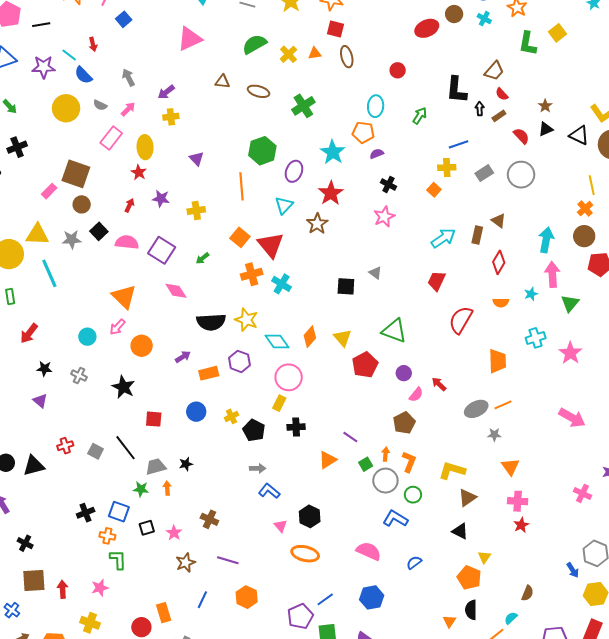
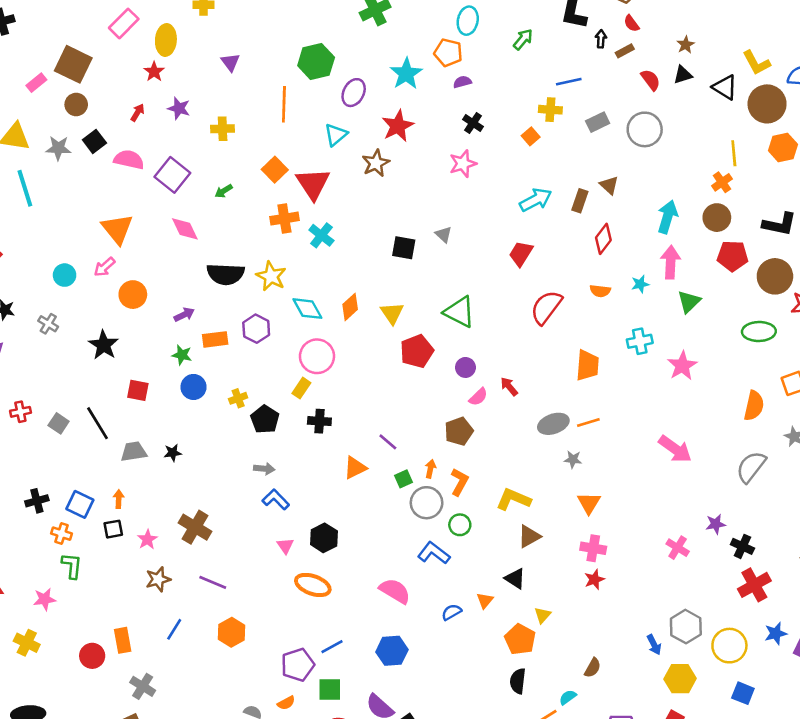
orange arrow: (167, 488) -> (119, 499), moved
green star: (141, 489) -> (182, 355), moved
brown cross: (209, 519) -> (195, 527), size x1.4
orange triangle: (449, 621) -> (485, 600), moved

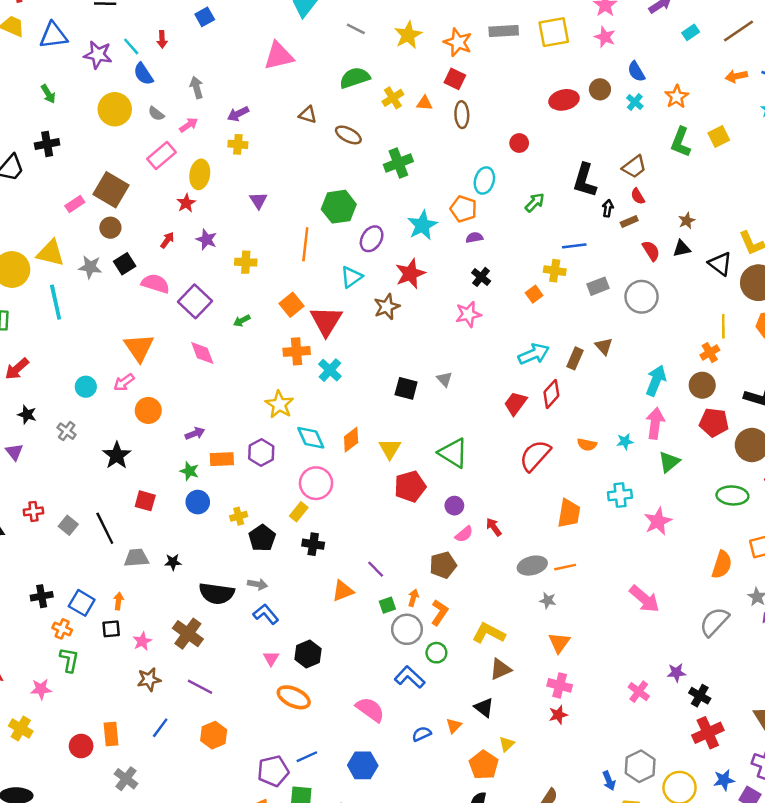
red diamond: (603, 239) -> (551, 394), moved
black semicircle: (226, 274) -> (217, 593), moved

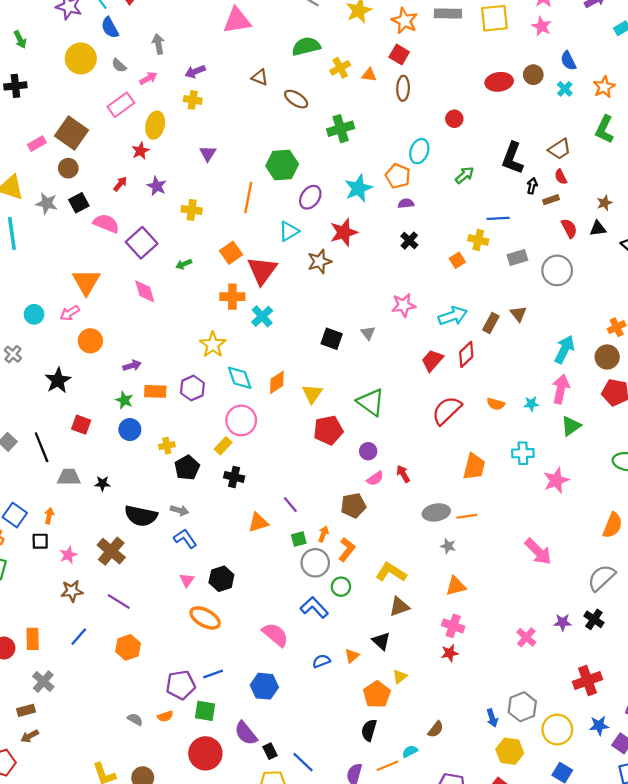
pink star: (468, 314) -> (404, 305), moved
orange triangle: (559, 643) -> (456, 586), turned 35
black cross: (700, 696) -> (594, 619), moved

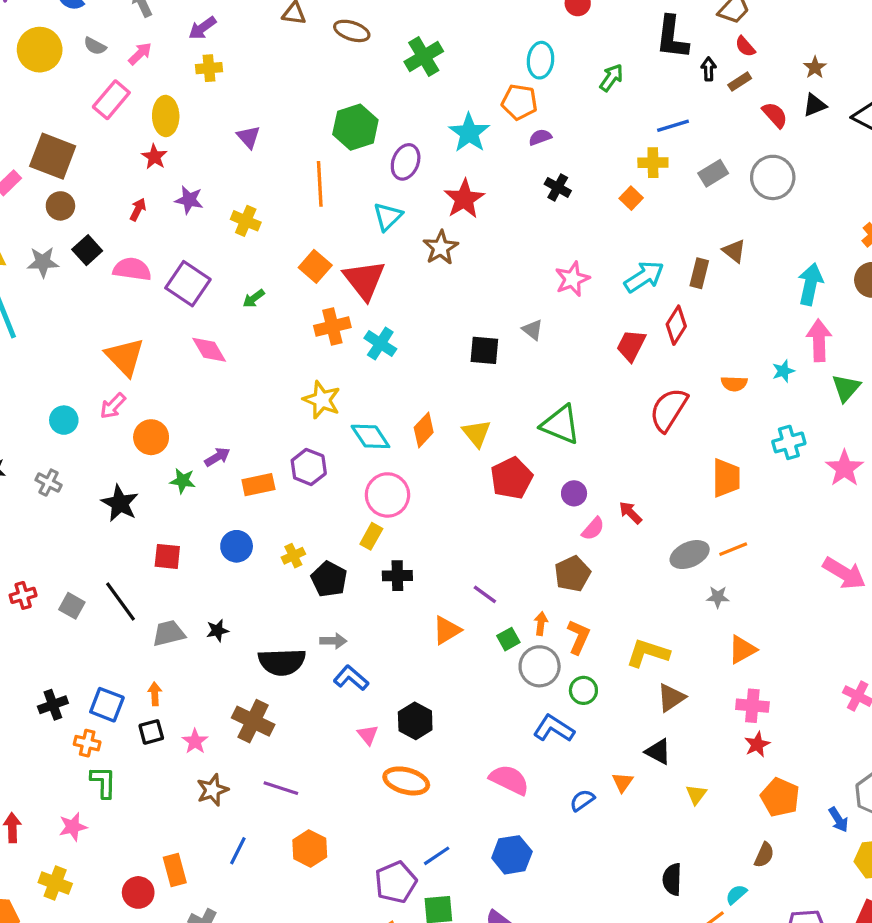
yellow cross: (192, 210) -> (246, 221), turned 30
green star: (124, 400) -> (183, 481), moved
orange pentagon: (377, 694) -> (780, 797), moved

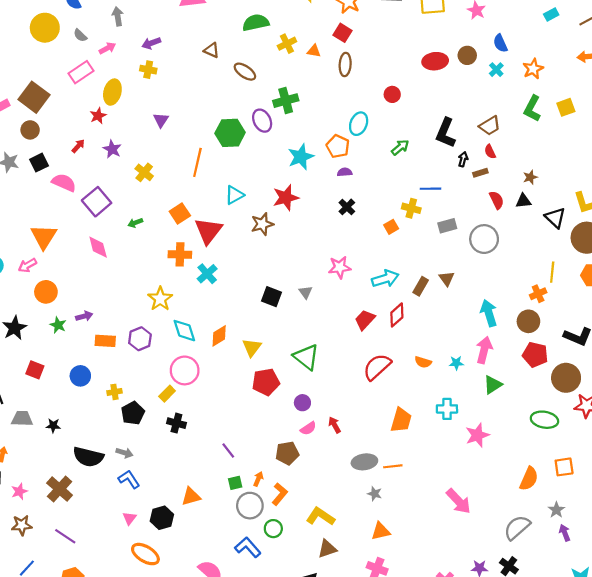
purple ellipse: (406, 162) -> (262, 121), moved, turned -65
cyan arrow: (810, 284) -> (489, 313), turned -45
orange triangle: (447, 630) -> (191, 496), moved

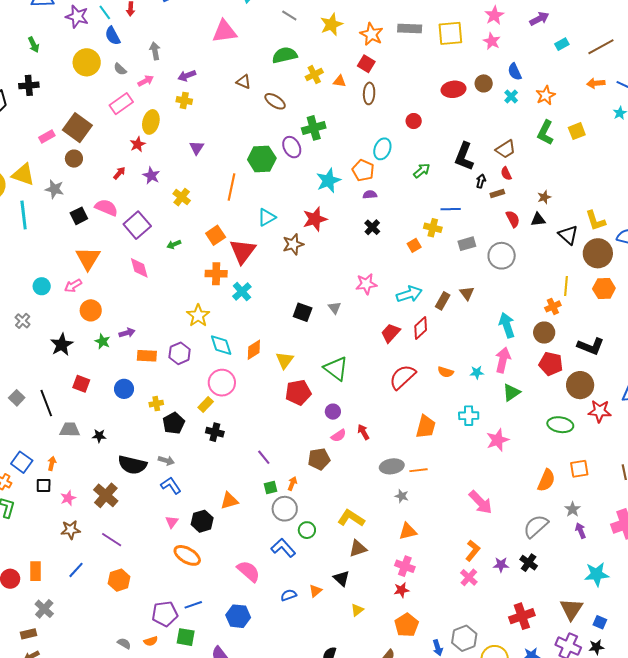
black square: (39, 163) -> (79, 216), moved
orange L-shape: (280, 494) -> (473, 551), moved

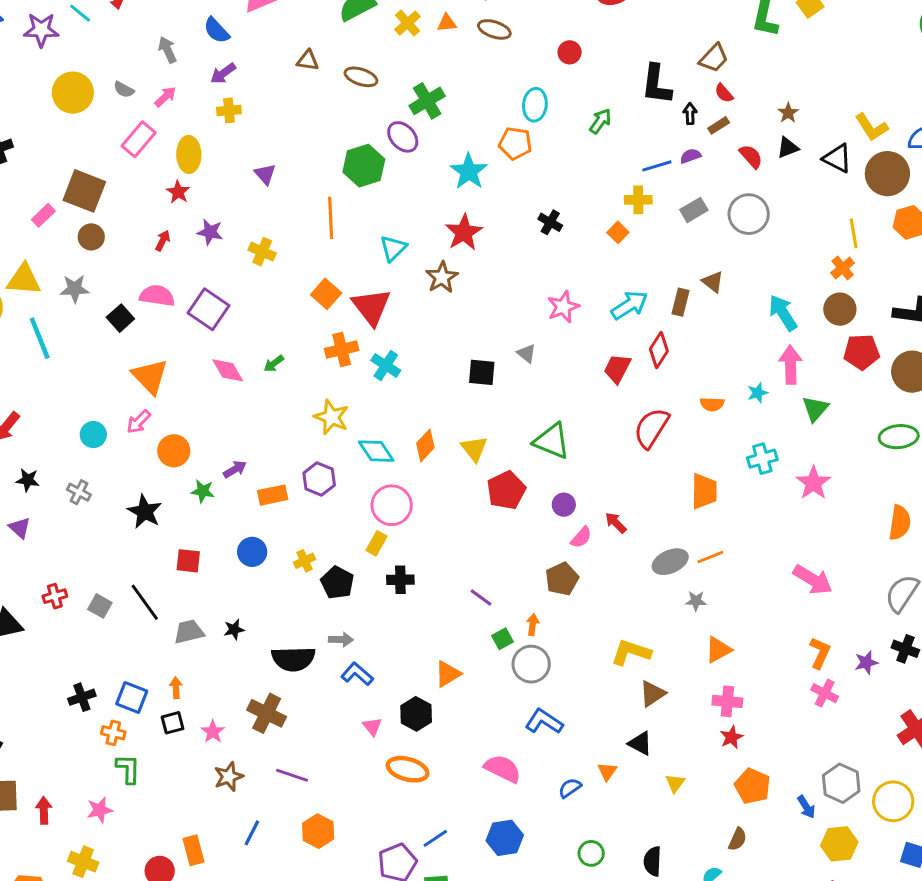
blue semicircle: (113, 36) -> (217, 30), moved
brown ellipse: (369, 93) -> (494, 29), turned -60
purple semicircle: (370, 195) -> (690, 156), moved
green arrow: (174, 244) -> (274, 364), moved
green circle: (307, 530) -> (591, 853), moved

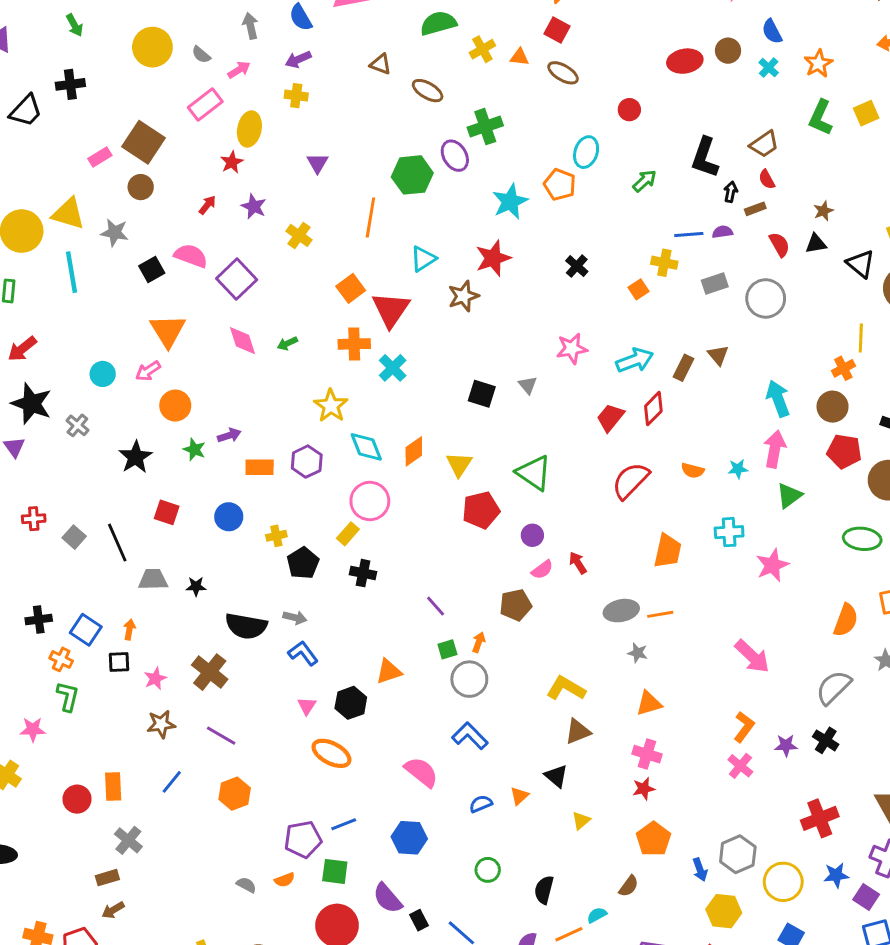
black star: (28, 480) -> (31, 404), size x1.8

